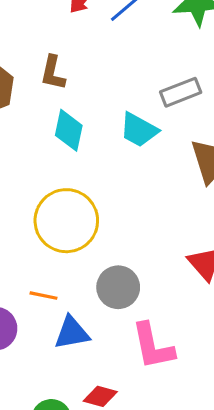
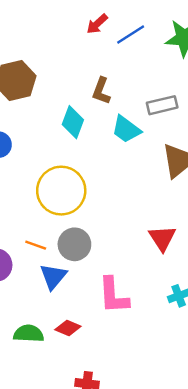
brown L-shape: (53, 73) -> (101, 91), moved
gray circle: (118, 287) -> (74, 244), moved
blue triangle: (72, 333) -> (53, 276), turned -48

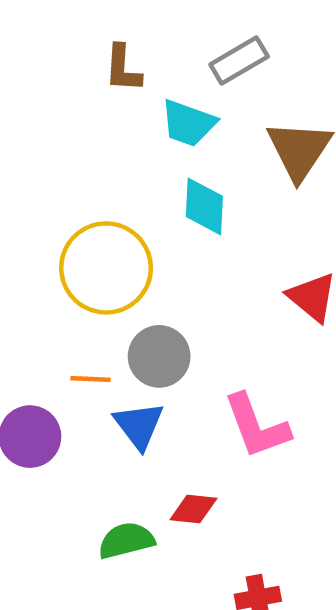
cyan diamond: (73, 122) -> (204, 206), moved

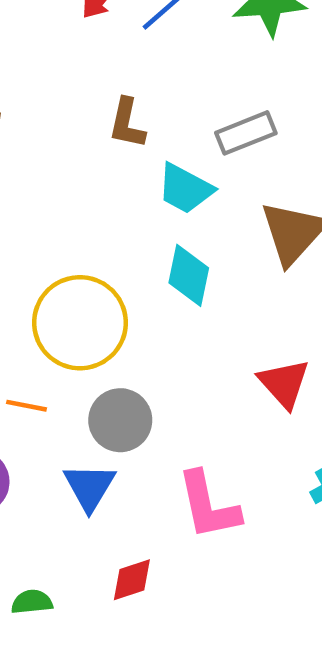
orange line: (91, 379) -> (26, 406), moved
red diamond: (193, 509) -> (132, 580), turned -33
green semicircle: (126, 540) -> (32, 602), moved, size x0.7

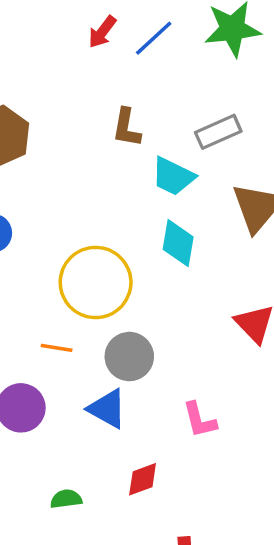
blue triangle: (89, 487) -> (107, 409), turned -30
pink L-shape: (208, 506) -> (199, 420), size x0.7

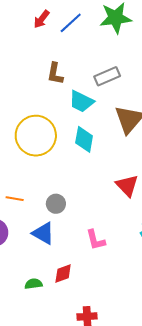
yellow circle: (96, 282) -> (36, 136), moved
gray circle: (129, 357) -> (56, 204), size x0.7
green semicircle: (66, 499) -> (34, 284), moved

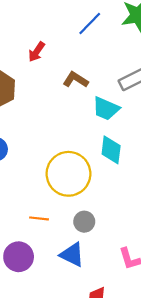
red arrow: (42, 19) -> (37, 52), moved
brown L-shape: (55, 74) -> (76, 80), turned 115
yellow circle: (36, 136) -> (68, 174), moved

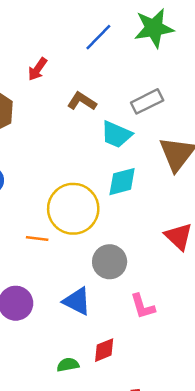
cyan diamond: (111, 150) -> (122, 182), turned 68
orange line: (39, 218) -> (37, 238), moved
gray circle: (84, 222) -> (110, 262), moved, size x1.4

